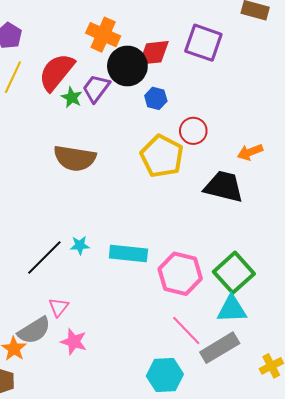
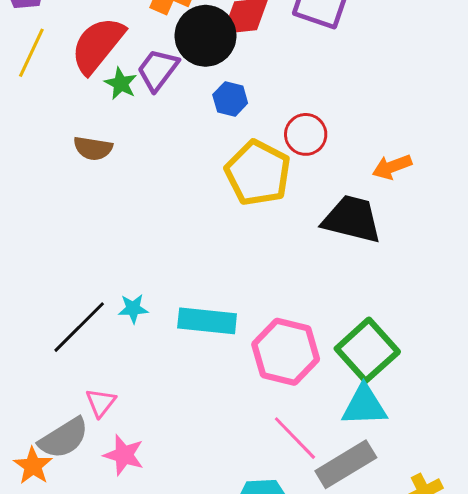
blue hexagon: (156, 98) -> (230, 99), moved
brown semicircle: (75, 158) -> (93, 148), moved, size x0.6

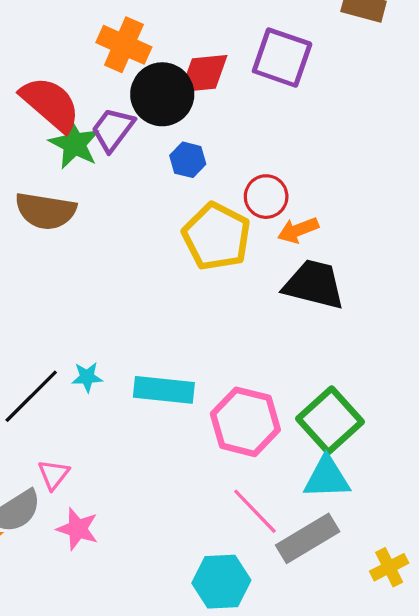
red semicircle: (98, 45) -> (50, 104), turned 92
green star: (121, 84) -> (74, 144), size x1.5
brown semicircle: (93, 148) -> (46, 211), size x1.5
orange arrow: (392, 167) -> (298, 230), moved

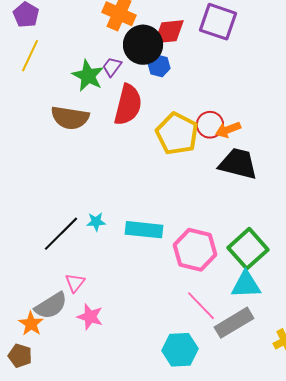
red semicircle: (50, 104) -> (128, 105), moved, turned 63
purple trapezoid: (113, 129) -> (112, 67), size x0.7
blue hexagon: (188, 160) -> (159, 66), moved
red circle: (266, 197) -> (210, 125), moved

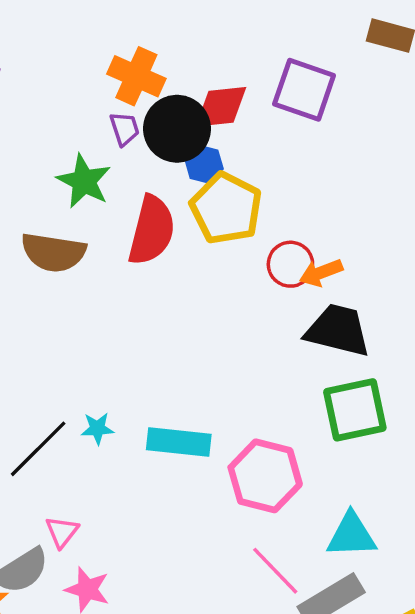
purple trapezoid: (112, 67) -> (125, 129), moved, turned 125
yellow pentagon: (177, 134) -> (226, 208), moved
green square: (248, 249) -> (355, 410), moved, turned 30

